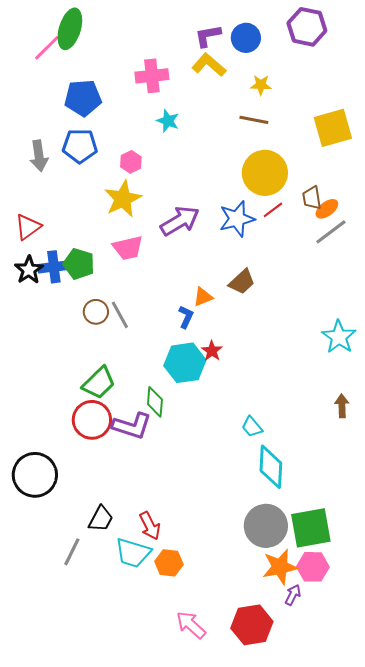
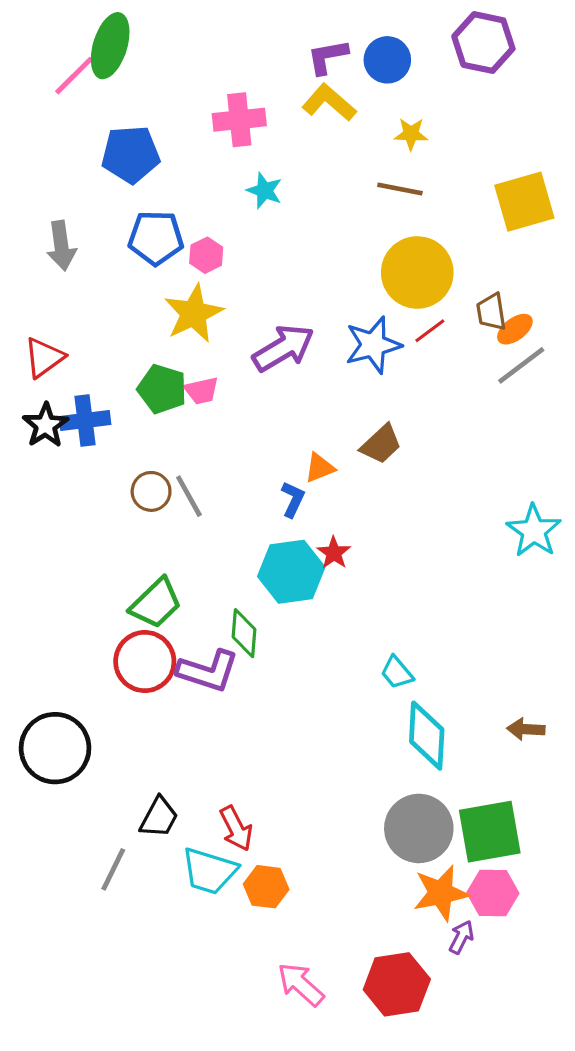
blue pentagon: (80, 146) -> (156, 238), moved
pink trapezoid: (128, 248) -> (201, 391), size x0.7
green pentagon: (79, 264) -> (162, 389), moved
brown arrow: (342, 406) -> (526, 729), moved, turned -85

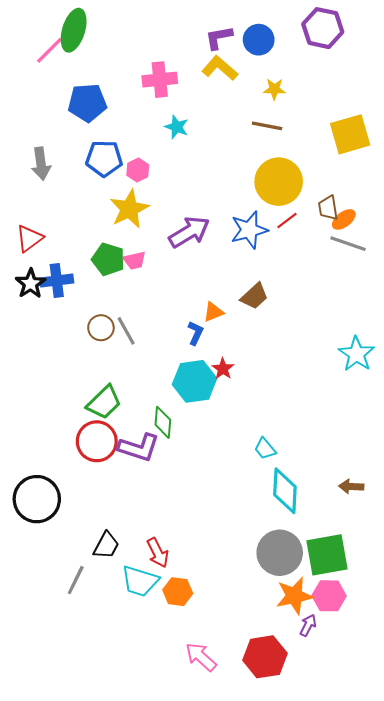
gray line: (521, 365) -> (348, 244), turned 56

